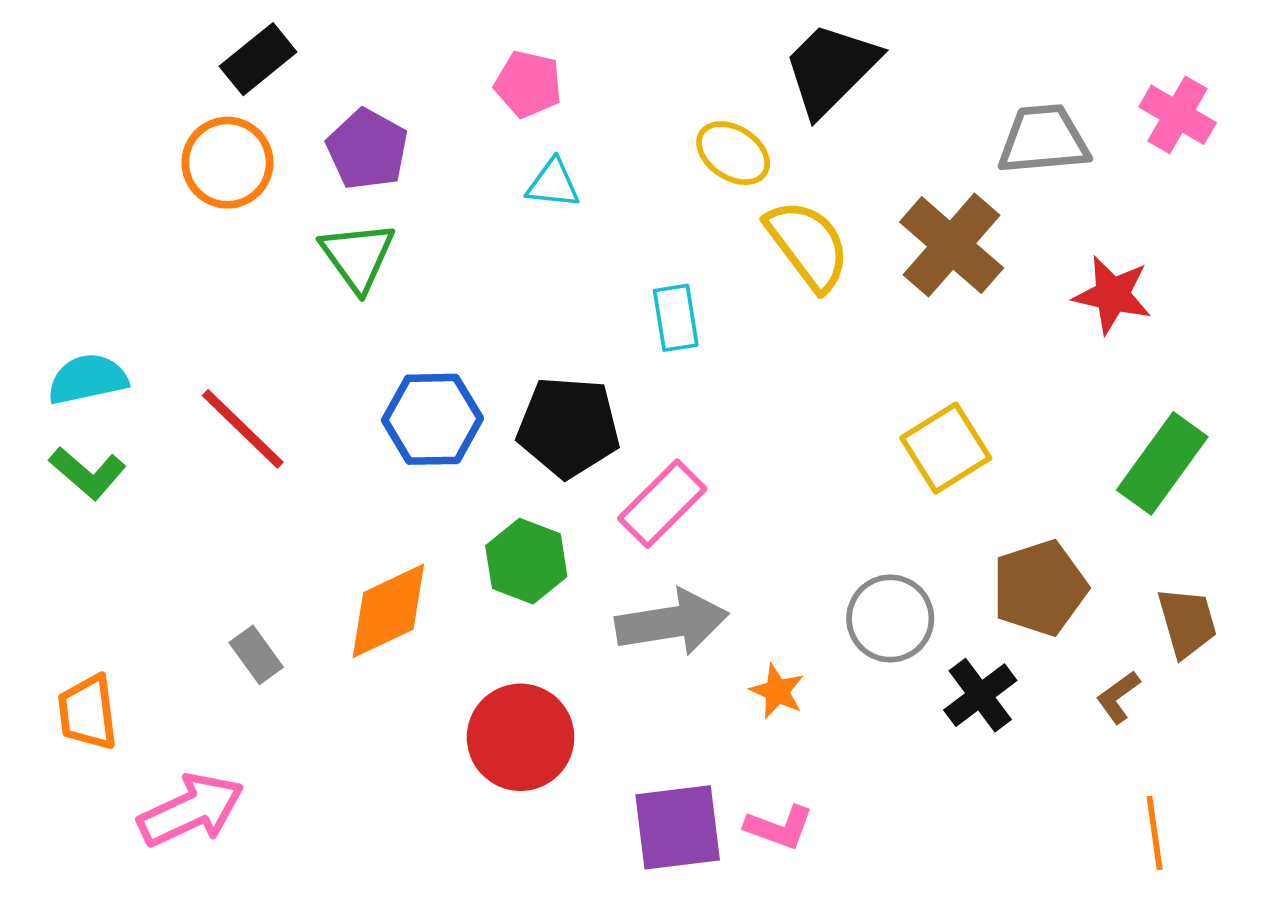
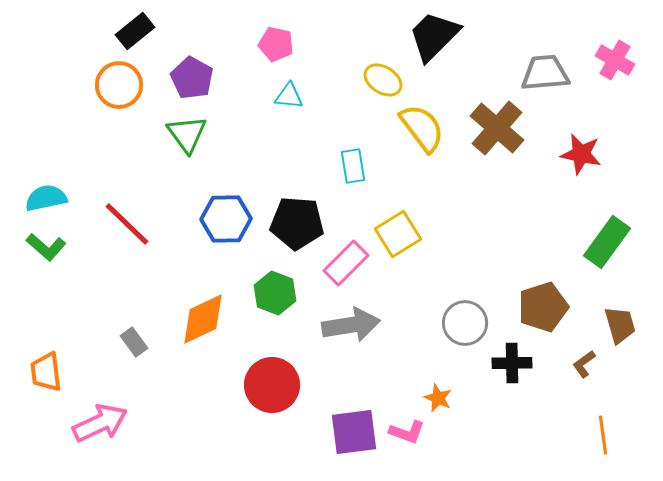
yellow square: (946, 448) -> (398, 234), moved
orange star: (777, 691) -> (438, 398), moved
black cross: (980, 695) -> (512, 363), turned 36

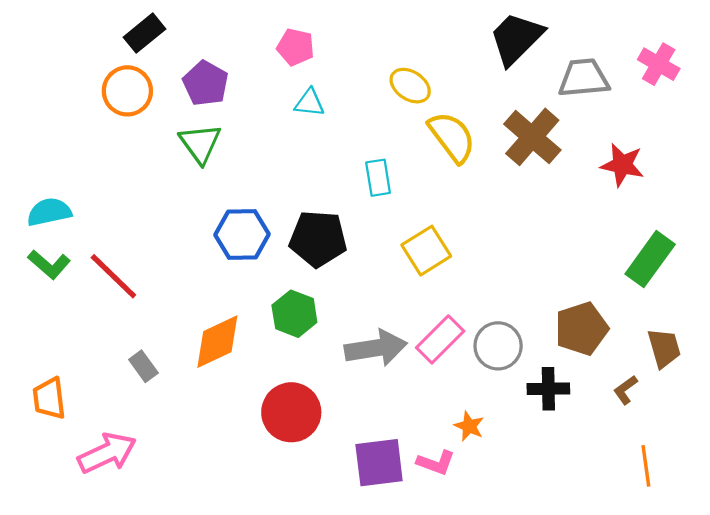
black trapezoid: (434, 36) -> (516, 38), moved
red line: (127, 224) -> (113, 276), moved
pink rectangle: (346, 263) -> (440, 339), moved

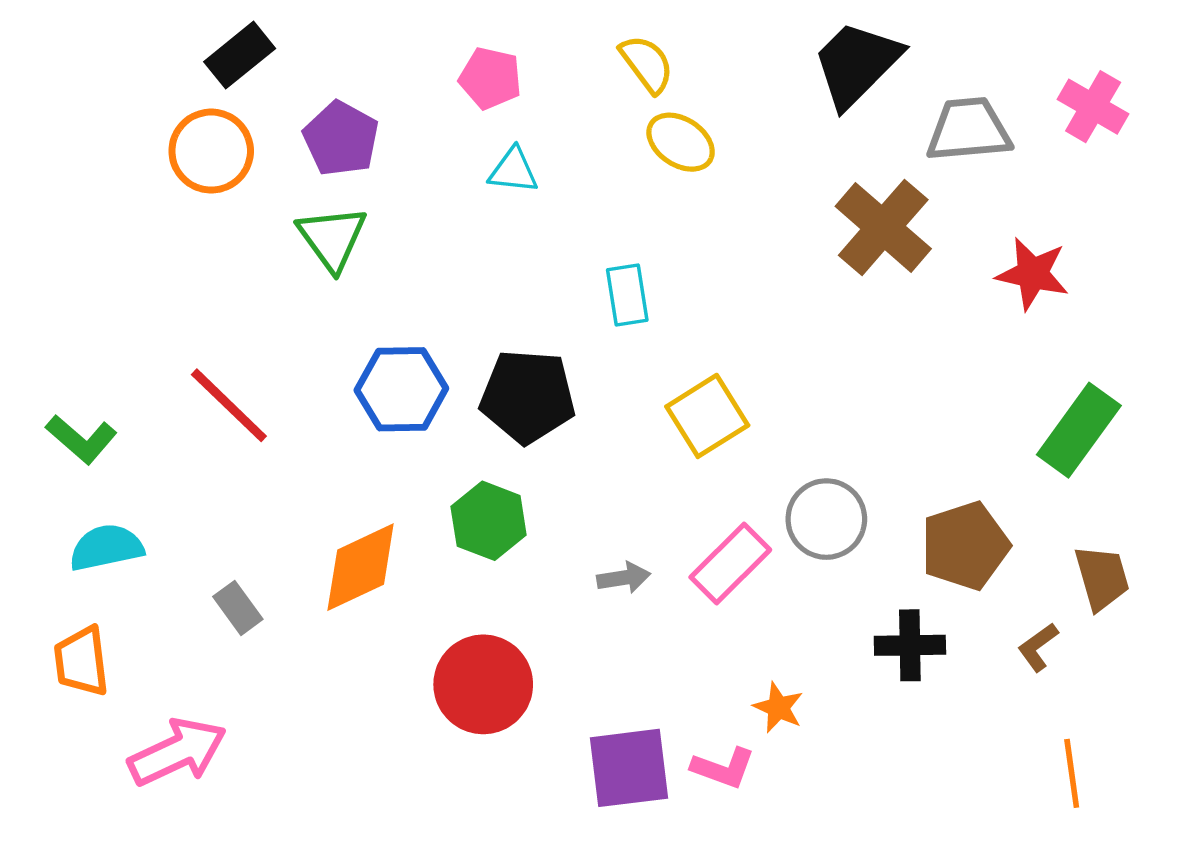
yellow semicircle: (452, 137) -> (647, 64), moved, size x0.7
cyan semicircle: (49, 212) -> (106, 548), moved
red line: (113, 276) -> (229, 405), moved
gray circle: (498, 346) -> (826, 519), moved
gray arrow: (376, 348) -> (624, 578), size x0.5

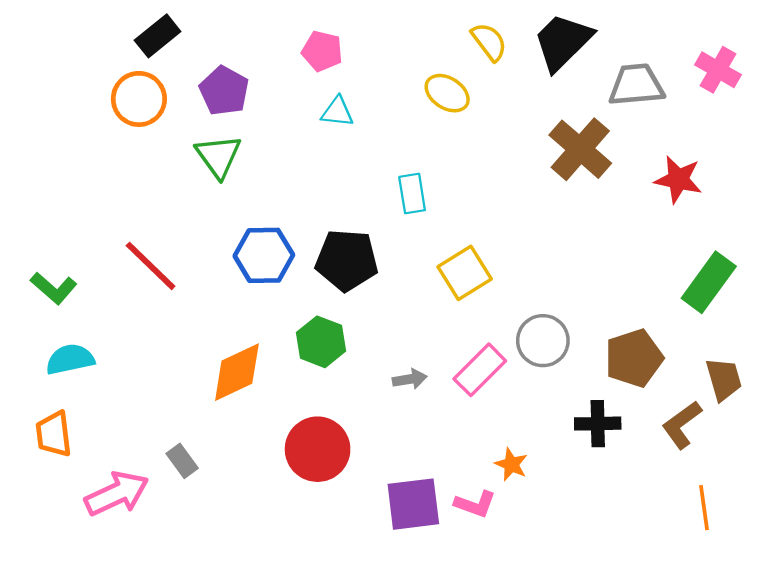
yellow semicircle: (647, 64) -> (489, 42), moved
gray rectangle: (238, 608) -> (182, 461), moved
brown L-shape: (1038, 647) -> (682, 425), size x1.5

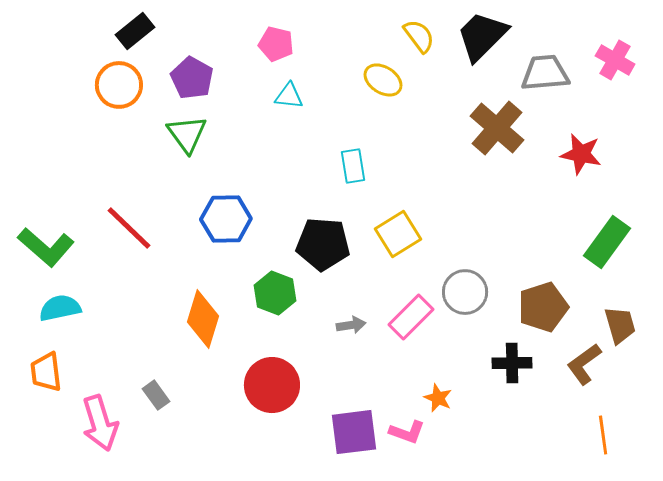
black pentagon: (347, 260) -> (323, 244), moved
green L-shape: (54, 288) -> (46, 247), size x1.4
orange diamond: (237, 372) -> (203, 319), turned -48
pink arrow: (117, 494) -> (100, 423), turned 98

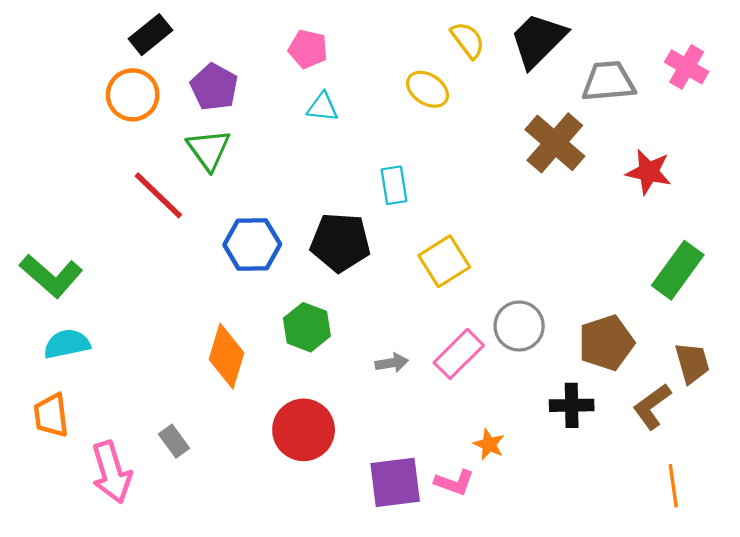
red line: (129, 228) -> (158, 195), moved
black pentagon: (323, 244) -> (340, 242), moved

